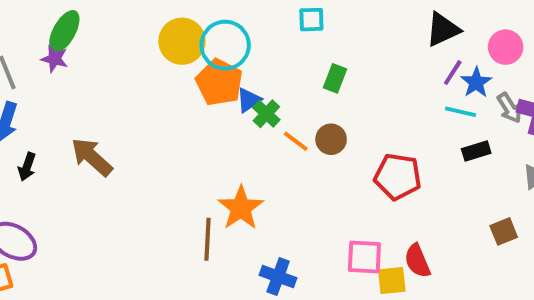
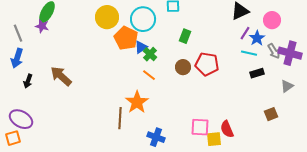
cyan circle: (225, 45) -> (143, 19), moved
orange line: (296, 141) -> (149, 75), moved
red pentagon: (398, 177) -> (207, 64), moved

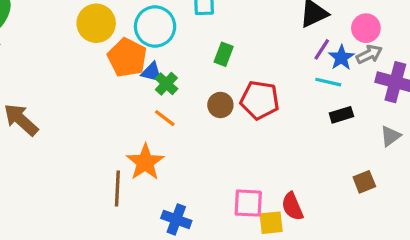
blue triangle: (141, 47) -> (152, 72), turned 48
gray arrow: (274, 51) -> (369, 54), moved, turned -84

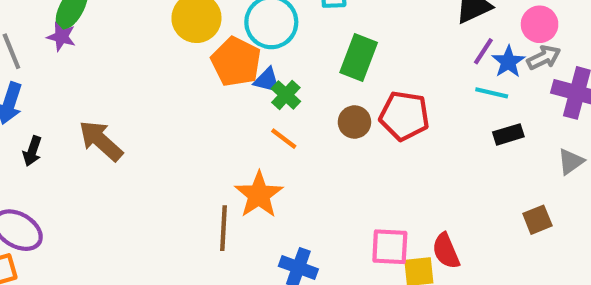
green rectangle: (224, 54) -> (359, 58), size x1.5

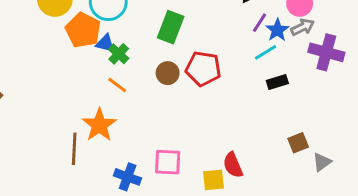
cyan line: (492, 93) -> (265, 52), turned -45
gray triangle: (571, 162) -> (322, 162), moved
pink square: (390, 247) -> (168, 162), moved

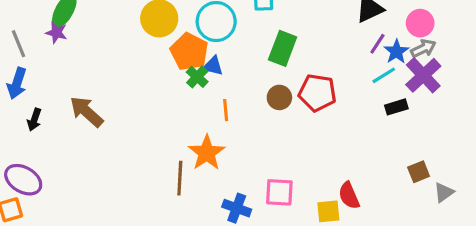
purple cross: (326, 52) -> (423, 75), moved, turned 32
green cross: (119, 54) -> (197, 77), moved
orange line: (117, 85) -> (226, 110), turned 48

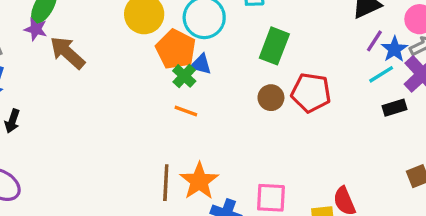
orange line: (226, 110) -> (186, 111), moved, turned -65
brown arrow: (86, 112) -> (67, 53), moved
orange star: (207, 153) -> (199, 181), moved

